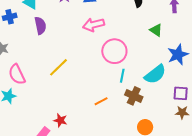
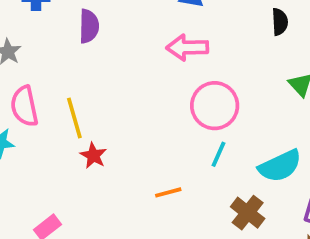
yellow line: (58, 67) -> (74, 118), moved, turned -75
brown cross: (134, 96) -> (248, 213), moved
red star: (60, 120) -> (93, 156), moved

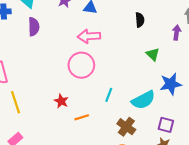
pink circle: (215, 106) -> (81, 65), moved
yellow line: (74, 118) -> (15, 102), moved
red star: (93, 156) -> (61, 101), moved

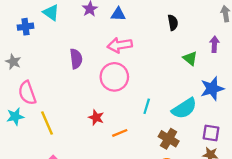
purple semicircle: (34, 27) -> (76, 59), moved
purple arrow: (177, 33) -> (214, 44), moved

